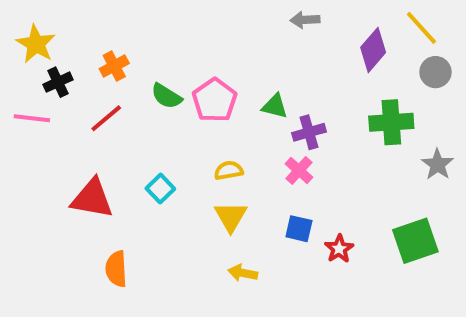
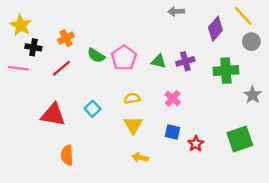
black cross: (58, 82) -> (33, 47), turned 35
purple cross: (309, 132) -> (185, 61), moved

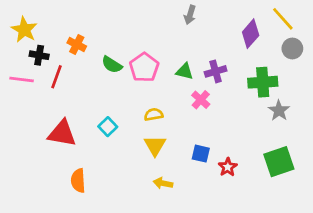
gray arrow: (176, 11) -> (190, 15), moved, turned -70
orange cross: (66, 38) -> (77, 44), turned -35
red line: (61, 68) -> (57, 77), moved, turned -30
gray star: (253, 95) -> (279, 110), moved
pink cross: (173, 98) -> (201, 100), moved

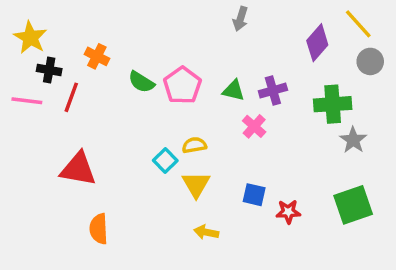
cyan square: (108, 127) -> (165, 161), moved
red star: (228, 167) -> (288, 212), turned 30

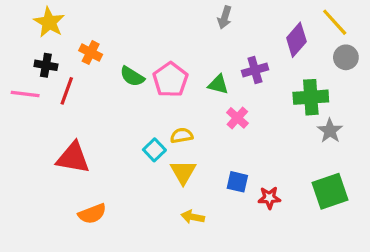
yellow star: (30, 38) -> (49, 22), moved
purple cross: (273, 91) -> (255, 70), moved
orange semicircle: (99, 229) -> (92, 214), turned -108

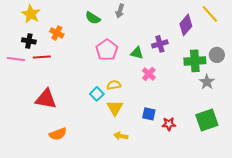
gray arrow: (225, 17) -> (120, 11), moved
gray circle: (346, 57) -> (217, 55), moved
green semicircle: (132, 76) -> (93, 18), moved
red line: (67, 91) -> (42, 57), turned 66

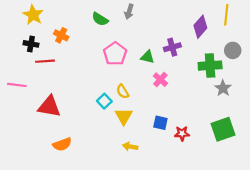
yellow line: (210, 14) -> (226, 15), turned 48
gray circle: (217, 55) -> (233, 50), moved
pink line: (16, 59) -> (17, 85), moved
yellow semicircle: (114, 85) -> (123, 91), turned -112

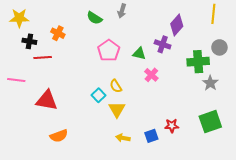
yellow star: (33, 15) -> (19, 18), moved, turned -30
purple diamond: (200, 27) -> (177, 25), moved
purple cross: (172, 47) -> (163, 44), turned 35
blue square: (160, 123) -> (151, 136), moved, turned -32

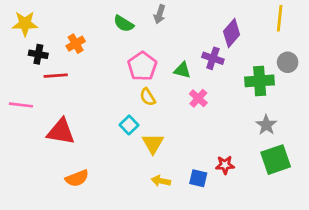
orange cross: (58, 33) -> (76, 44), turned 32
gray star: (210, 83) -> (266, 125), moved
yellow semicircle: (116, 86) -> (148, 97), moved
blue square: (151, 136) -> (198, 178), turned 32

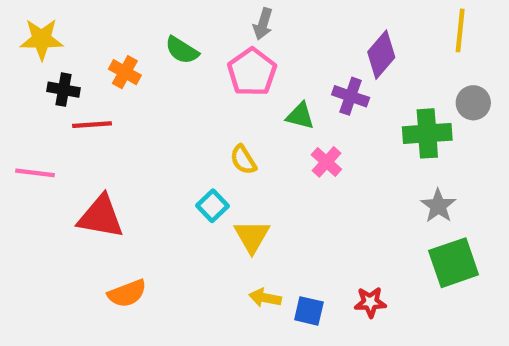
green semicircle: (124, 24) -> (182, 50), moved
orange cross: (76, 44) -> (125, 72), turned -30
pink pentagon: (142, 66) -> (252, 72), moved
red star: (225, 165) -> (370, 302), moved
blue square: (198, 178) -> (309, 311), moved

